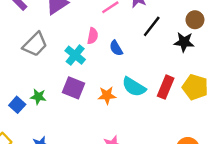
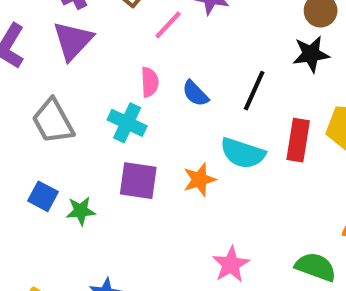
black line: (152, 26) -> (254, 91), moved
gray trapezoid: (35, 44) -> (53, 121), turned 120
blue square: (17, 105) -> (43, 196), moved

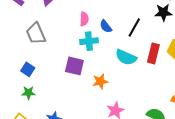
cyan cross: (127, 123) -> (89, 41), moved, turned -36
orange star: (199, 180) -> (100, 81), moved
green star: (81, 211) -> (28, 93), moved

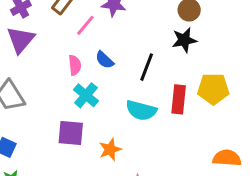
blue semicircle: (106, 26) -> (105, 60), moved
cyan cross: (89, 41) -> (86, 95), turned -36

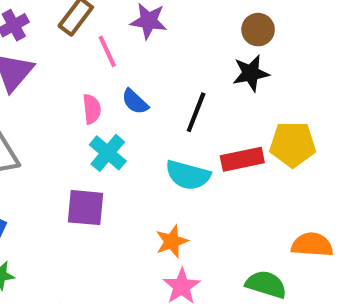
pink line: (85, 25) -> (107, 51), turned -65
red rectangle: (179, 99) -> (242, 159), turned 72
orange star: (110, 149) -> (172, 241), moved

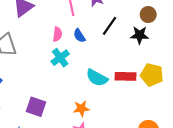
black line: (196, 112) -> (110, 26), moved
purple square: (86, 208) -> (36, 107), moved

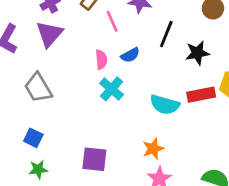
black star: (140, 35) -> (197, 53), moved
blue semicircle: (79, 36) -> (130, 55), turned -72

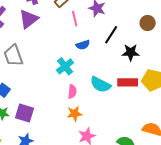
pink semicircle: (101, 60) -> (72, 92), moved
orange star: (153, 149) -> (75, 114), moved
purple square: (94, 159) -> (25, 113), moved

